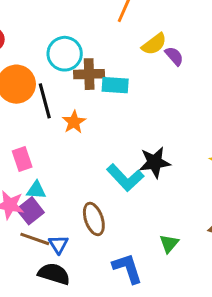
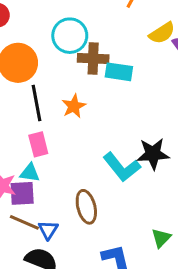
black line: (45, 101) -> (37, 103), moved
pink rectangle: (22, 159) -> (38, 144), moved
purple square: (30, 211) -> (22, 193), turned 30

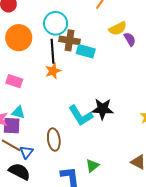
black line: (37, 103) -> (53, 51), moved
pink rectangle: (38, 144) -> (14, 81), moved, turned -63
green triangle: (161, 238) -> (92, 166), moved

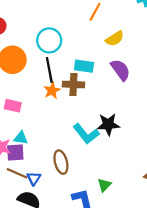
purple semicircle: (130, 39) -> (120, 70), moved, size x1.5
brown cross: (70, 40) -> (73, 84), moved

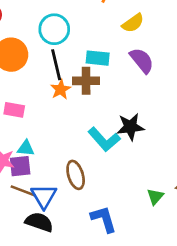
blue triangle: (34, 178) -> (44, 196), size x1.5
green triangle: (104, 185) -> (155, 197), moved

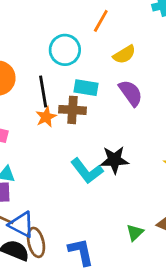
cyan circle: (54, 29) -> (65, 50), moved
brown ellipse: (76, 175) -> (36, 242), moved
blue triangle: (44, 196) -> (22, 224), turned -36

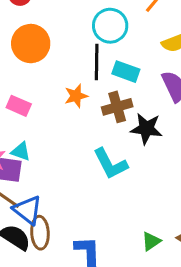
black line: (43, 91) -> (97, 62), moved
brown cross: (72, 110) -> (117, 107), moved, turned -30
black star: (114, 160) -> (146, 129), moved

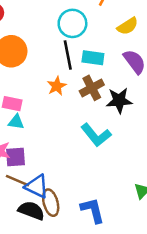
cyan triangle: (21, 152) -> (16, 122), moved

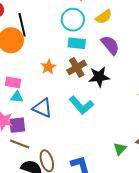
cyan circle: (72, 23) -> (73, 20), moved
black line: (68, 55) -> (22, 25), moved
blue triangle: (37, 186) -> (42, 108), moved

